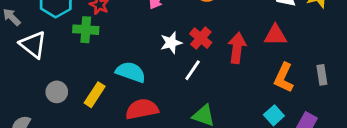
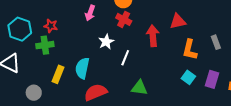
red cross: (201, 38) -> (124, 19), moved
cyan semicircle: (131, 72) -> (82, 68), turned -85
yellow rectangle: (95, 95) -> (58, 74), moved

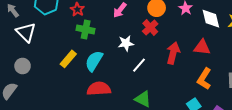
green cross: (45, 45) -> (86, 29), moved
gray circle: (34, 93) -> (23, 66), moved

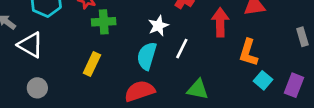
cyan semicircle: (94, 61) -> (147, 56), moved
orange L-shape: (204, 79) -> (248, 53), moved

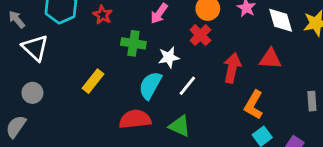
green cross: (104, 22) -> (133, 43), moved
green triangle: (198, 89) -> (180, 126), moved

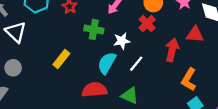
red triangle: (270, 59) -> (195, 34), moved

